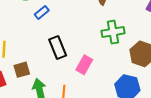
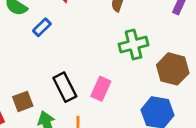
black rectangle: (58, 48) -> (65, 87), moved

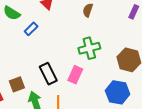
green cross: (134, 45) -> (89, 48), moved

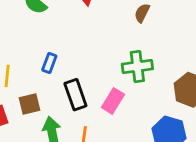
blue rectangle: (31, 29) -> (49, 63), moved, turned -32

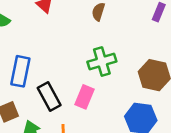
blue rectangle: (49, 63) -> (20, 71), size x1.6

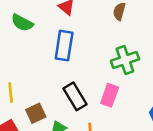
blue rectangle: (20, 71) -> (64, 46), moved

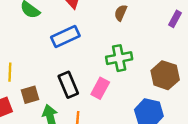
blue rectangle: (64, 46) -> (65, 36), turned 48

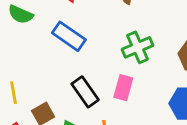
blue rectangle: (65, 36) -> (69, 36), turned 72

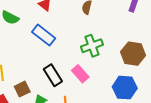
pink rectangle: (123, 88) -> (80, 74), turned -60

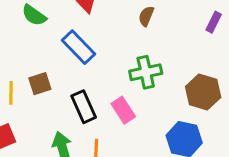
brown square: (22, 89) -> (40, 84), moved

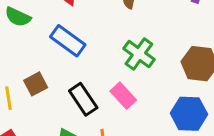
green cross: (146, 72) -> (139, 54), turned -32

